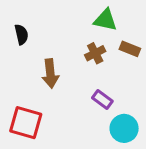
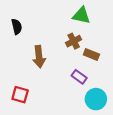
brown rectangle: (130, 49) -> (91, 54), moved
red square: (26, 123) -> (20, 95), size x0.7

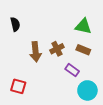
green triangle: (81, 15) -> (83, 26), moved
brown cross: (74, 41) -> (57, 49), moved

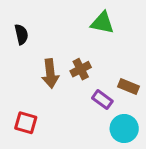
green triangle: (83, 26) -> (102, 23), moved
brown rectangle: (83, 50) -> (129, 87), moved

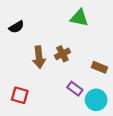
black semicircle: (21, 34) -> (16, 27), turned 72
purple rectangle: (102, 100) -> (75, 89), moved

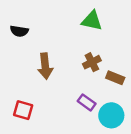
black semicircle: (16, 27) -> (19, 31), turned 40
brown cross: (62, 54) -> (92, 62), moved

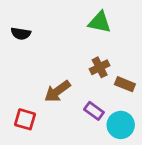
brown arrow: (45, 66) -> (57, 91), moved, turned 60

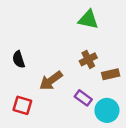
black semicircle: (21, 34) -> (19, 59), moved, turned 63
brown rectangle: (125, 84) -> (111, 74), turned -35

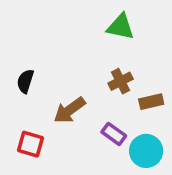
black semicircle: (19, 59) -> (25, 81), turned 35

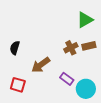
green triangle: (121, 27) -> (85, 20), moved, turned -42
brown rectangle: (151, 102) -> (89, 46), moved

